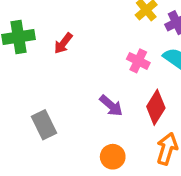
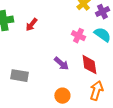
red diamond: (156, 107) -> (89, 65), turned -40
gray rectangle: (44, 125) -> (19, 76), turned -54

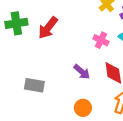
red arrow: (31, 25) -> (48, 28), size x1.5

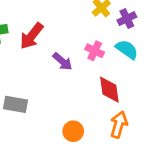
purple arrow: (82, 72) -> (62, 61), moved

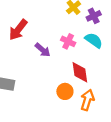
orange circle: (73, 131) -> (65, 91), moved

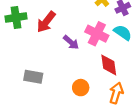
pink cross: (68, 41) -> (97, 34), size x1.5
orange circle: (65, 91) -> (81, 88), moved

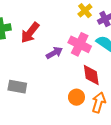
purple arrow: (71, 42) -> (54, 53), turned -70
orange circle: (81, 88) -> (76, 97), moved

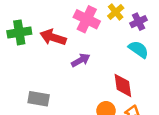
red arrow: (30, 33) -> (53, 37), turned 70
pink cross: (80, 44) -> (87, 19), moved

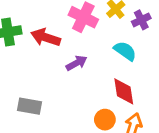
cyan semicircle: (139, 49) -> (125, 51), moved

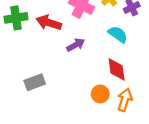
gray rectangle: (29, 106) -> (35, 82), turned -30

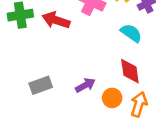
purple arrow: (76, 45) -> (85, 85), moved

